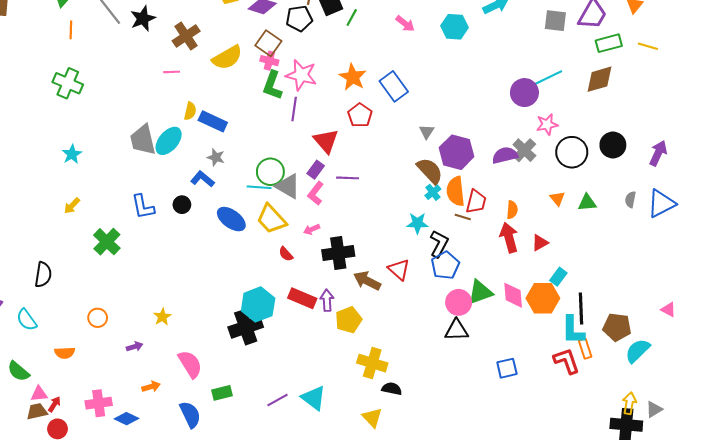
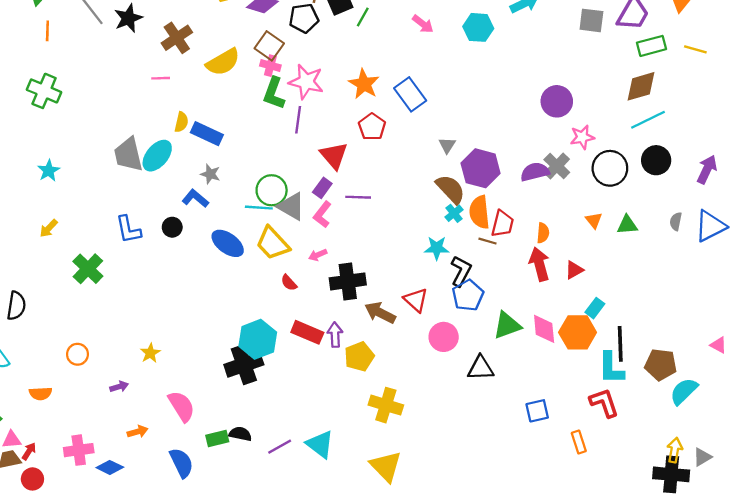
cyan line: (547, 78) -> (648, 120), moved
pink circle: (459, 302) -> (444, 337), moved
orange rectangle: (585, 349) -> (579, 442), moved
black semicircle: (392, 389) -> (240, 434), moved
yellow triangle: (372, 418) -> (386, 466), size x1.4

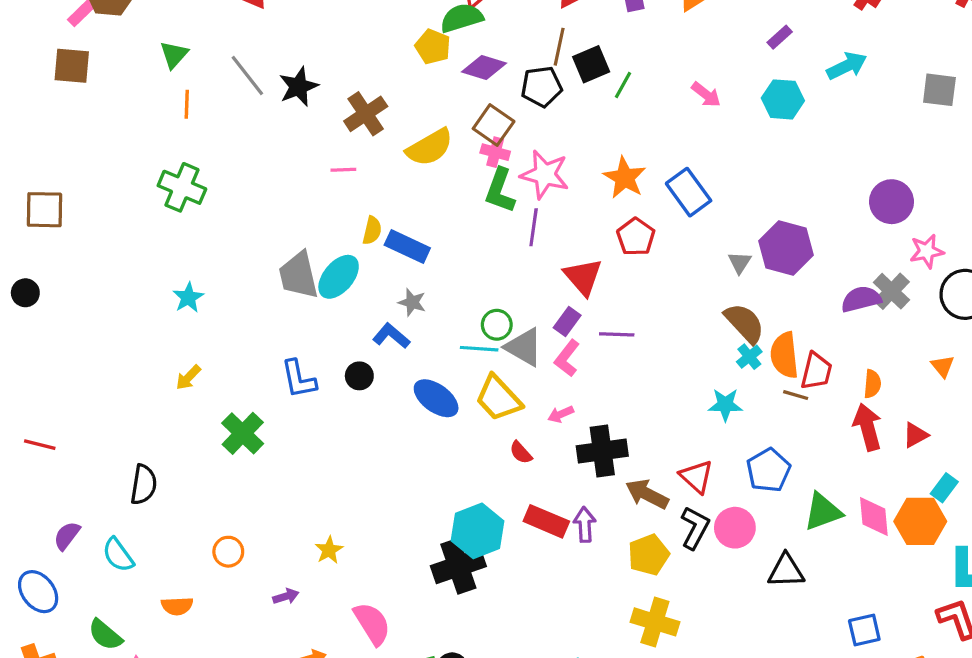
purple hexagon: (481, 168) -> (786, 248), moved
green circle: (272, 190) -> (497, 325), size x0.7
black L-shape: (461, 271) -> (695, 528), moved
yellow pentagon: (359, 357) -> (649, 555), moved

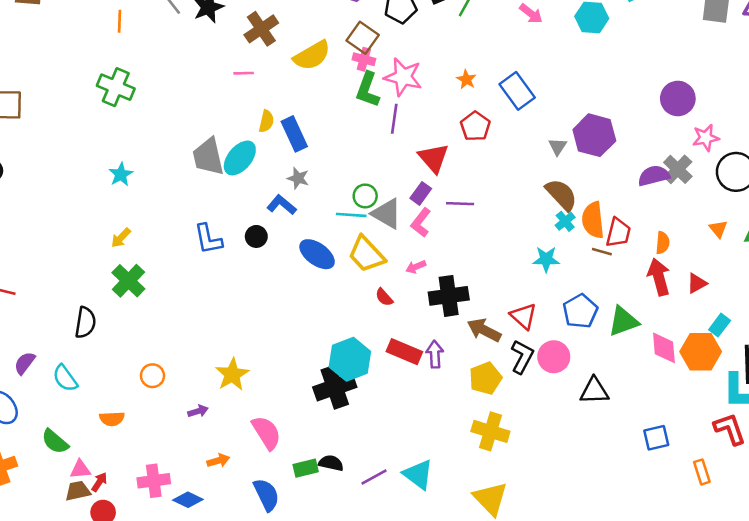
orange star: (625, 178) -> (466, 79), size x0.6
blue rectangle: (407, 246) -> (294, 134), turned 40
green cross: (243, 433) -> (128, 281), moved
green triangle: (823, 512) -> (623, 321), moved
yellow star: (329, 550) -> (232, 374), size x1.5

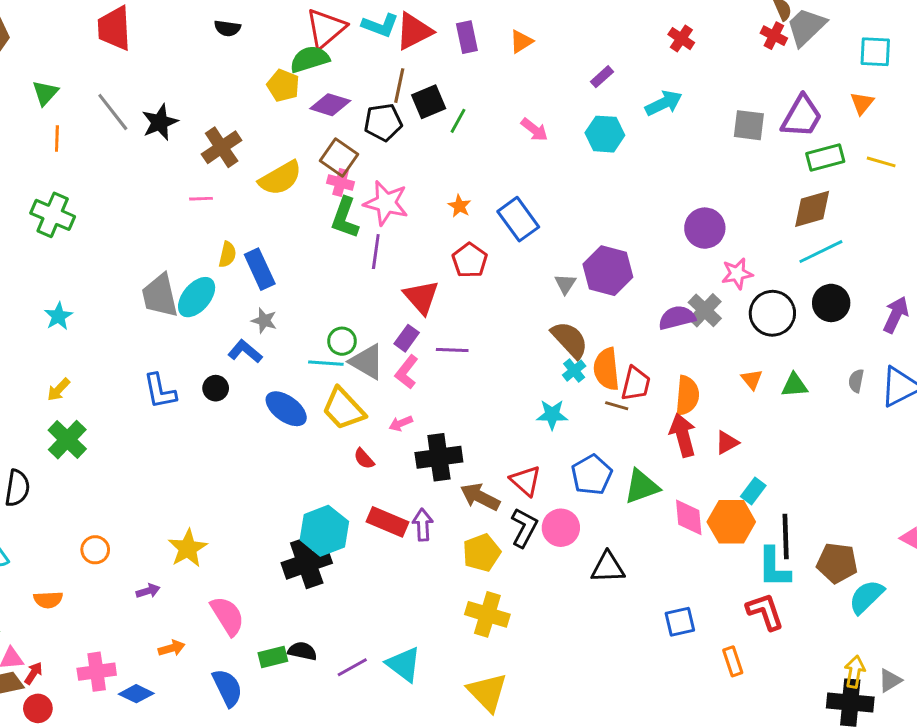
orange semicircle: (663, 243) -> (687, 396), size x1.5

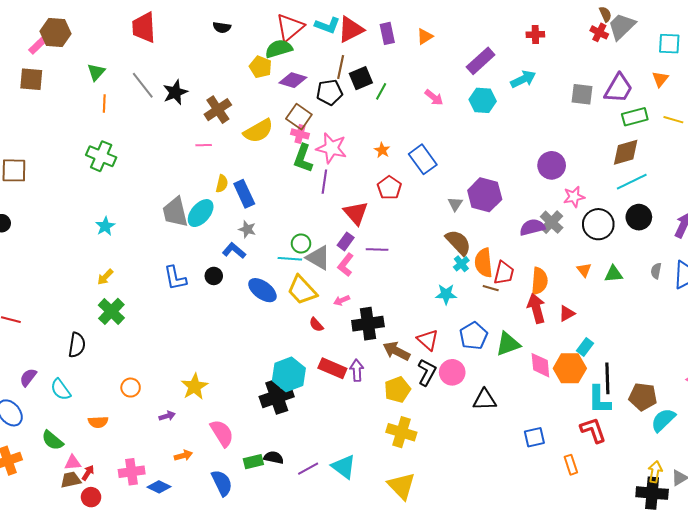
red cross: (681, 39) -> (535, 34), turned -36
purple rectangle: (602, 77) -> (481, 61), size x1.8

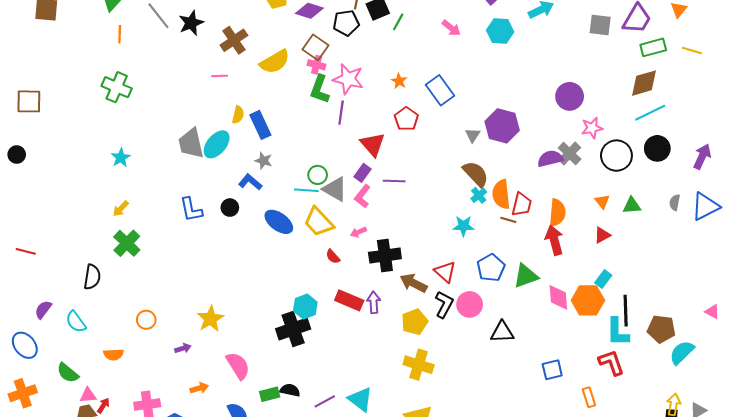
red triangle: (567, 313) -> (602, 235), moved
cyan hexagon: (289, 374) -> (305, 307), size x0.7

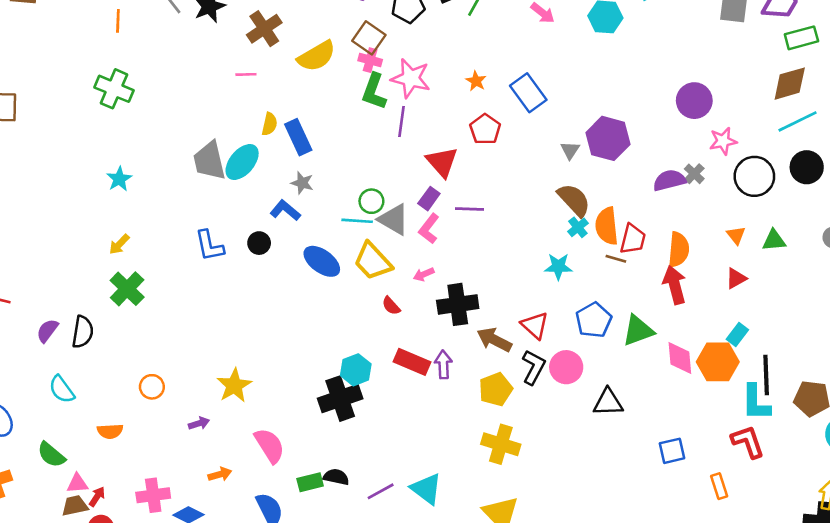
gray cross: (570, 153) -> (694, 174), size x0.7
purple semicircle: (43, 310) -> (47, 331), moved

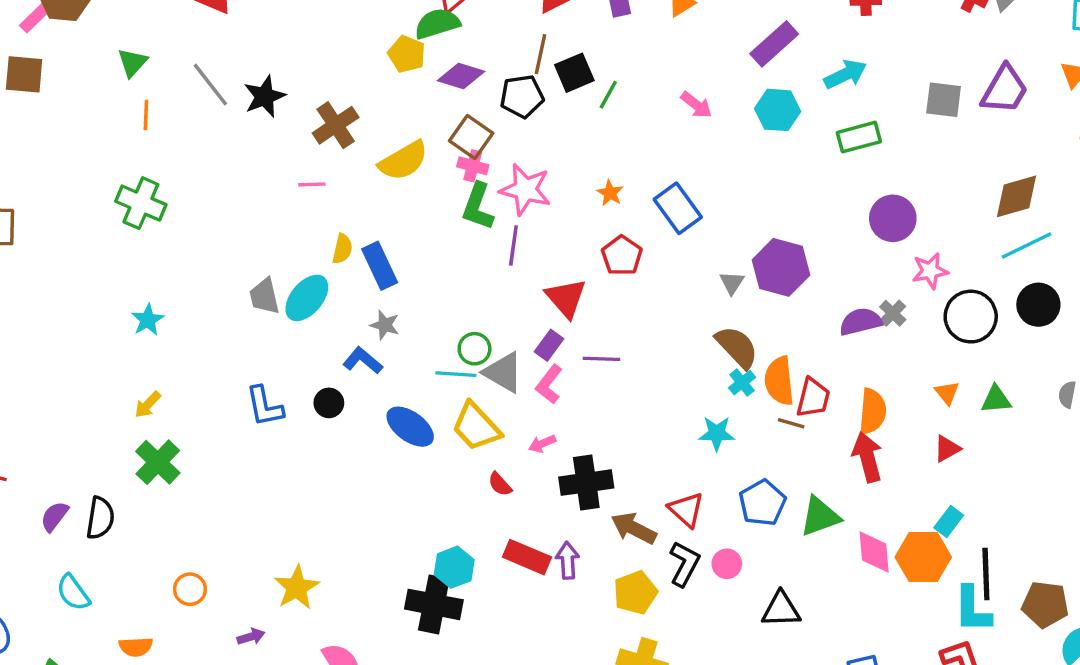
green rectangle: (801, 38) -> (859, 137), moved
gray trapezoid: (209, 161) -> (265, 296), size x0.7
pink circle: (566, 367) -> (727, 564), size x0.7
black cross: (340, 399) -> (434, 604), turned 30

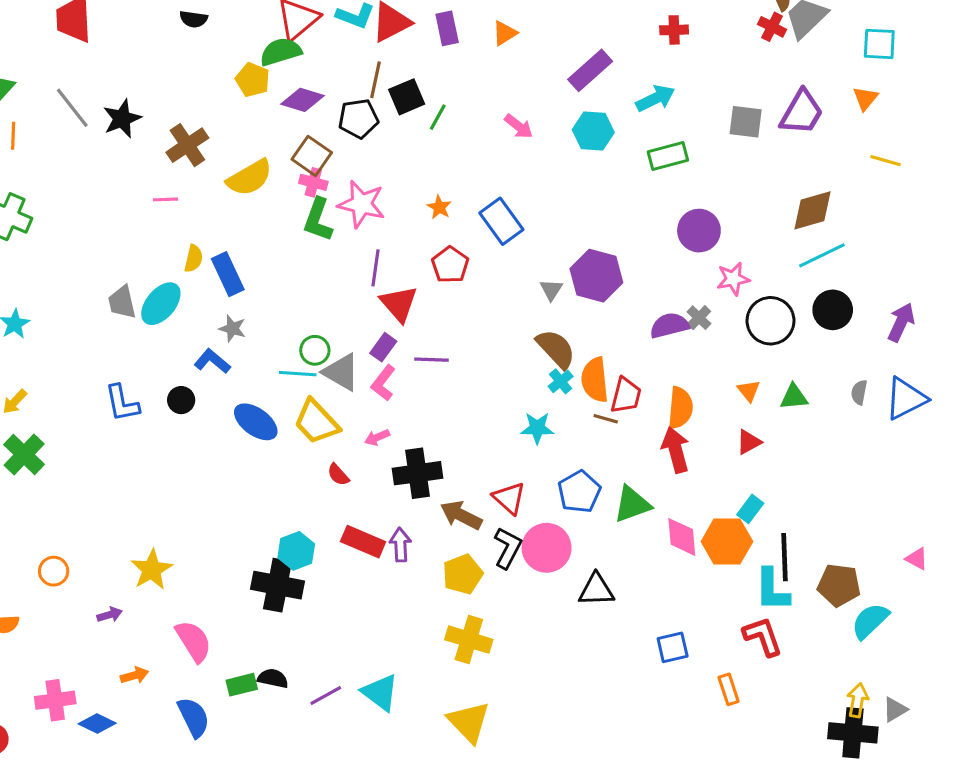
purple line: (513, 245) -> (376, 268), moved
pink circle: (727, 564) -> (547, 548), size x1.8

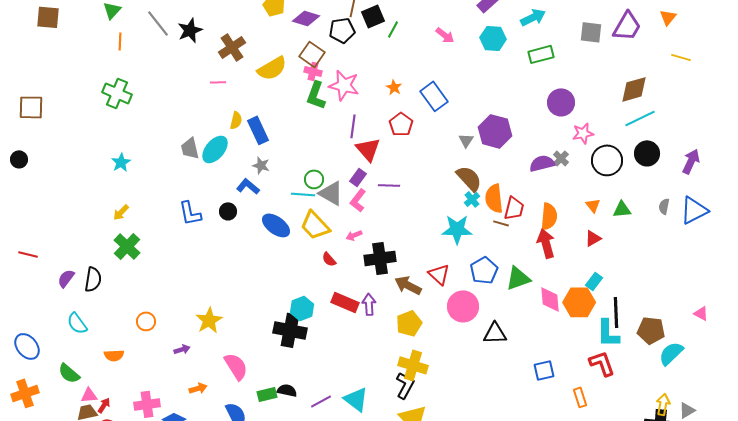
cyan star: (537, 428) -> (457, 229), size x1.4
black L-shape: (508, 548) -> (405, 385), moved

